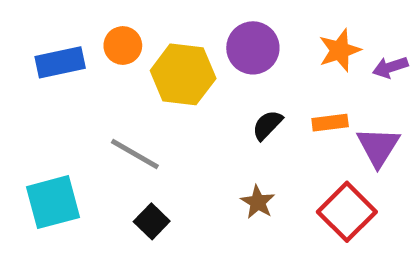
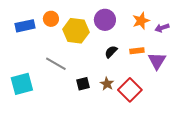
red square: (347, 212) -> (130, 90), moved
black square: (152, 221) -> (83, 84), moved, turned 32

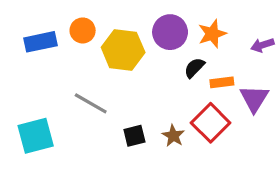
orange star: (141, 21) -> (212, 34), moved
black semicircle: (111, 52) -> (194, 68), moved
red square: (130, 90) -> (211, 123), moved

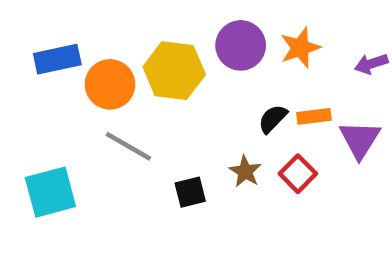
orange circle: (83, 30) -> (110, 84), moved, size x1.4
black semicircle: (194, 68) -> (273, 119), moved
red square: (211, 123) -> (298, 174), size x0.7
brown star: (173, 136) -> (245, 171), moved

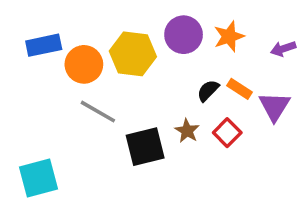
orange rectangle: (314, 116) -> (239, 89), turned 40
cyan square: (50, 192) -> (38, 178), moved
black square: (190, 192) -> (145, 147), size x1.6

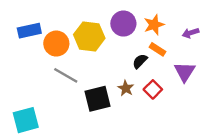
orange rectangle: (239, 89) -> (158, 49), moved

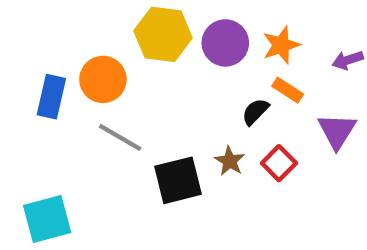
blue rectangle: (29, 31) -> (51, 97), moved, turned -65
yellow hexagon: (89, 36) -> (163, 34), moved

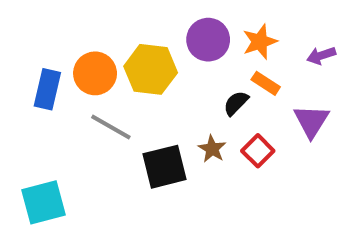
yellow hexagon: (163, 34) -> (151, 69), moved

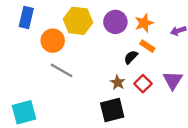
yellow hexagon: (151, 69) -> (78, 21), moved
blue rectangle: (47, 89) -> (26, 18), moved
purple triangle: (311, 121) -> (173, 80), moved
black square: (164, 167) -> (112, 110), moved

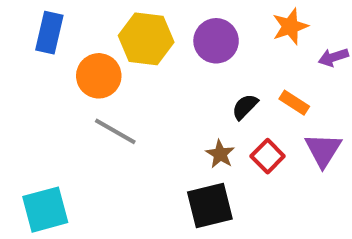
orange star: (144, 23) -> (290, 26), moved
orange rectangle: (147, 46) -> (294, 103), moved

